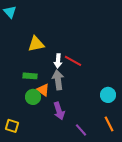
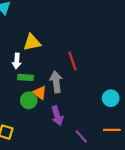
white arrow: (58, 61) -> (17, 61), moved
red line: (73, 61) -> (72, 61), turned 42
orange line: (109, 124) -> (112, 130), turned -63

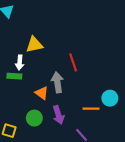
green rectangle: (25, 77) -> (14, 76), moved
green circle: (29, 100) -> (34, 118), moved
orange line: (112, 130) -> (91, 109), moved

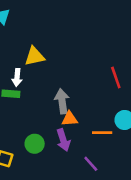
red line: (73, 62) -> (116, 78), moved
orange triangle: (42, 93) -> (70, 119), moved, turned -40

